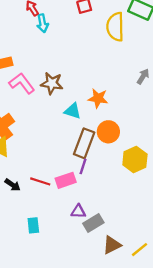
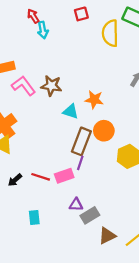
black arrow: (13, 185) -> (15, 180), turned 104

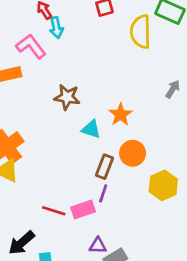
pink L-shape: (24, 86) -> (31, 46), moved
orange star: (94, 100) -> (121, 114), turned 30
brown rectangle: (81, 141) -> (104, 167), size x0.7
black arrow: (15, 180) -> (22, 243), moved, size x1.5

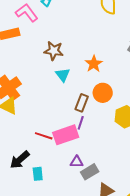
cyan triangle: (91, 129) -> (63, 75), moved, turned 35
pink rectangle: (83, 209) -> (66, 135), size x1.4

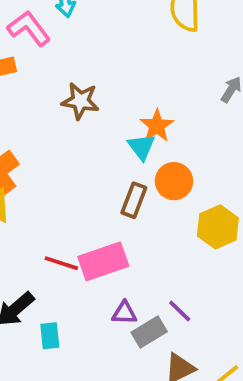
cyan triangle: (63, 75) -> (142, 147), moved
purple line: (81, 123) -> (180, 311), moved, turned -64

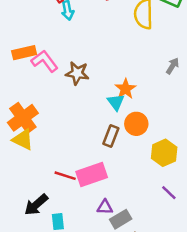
pink L-shape: (29, 28) -> (45, 61), moved
purple line: (180, 311) -> (169, 193), moved

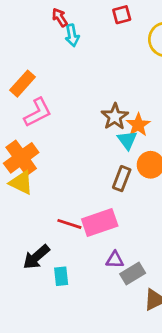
orange rectangle: (24, 53) -> (23, 84), turned -35
pink L-shape: (45, 61) -> (38, 112), moved, turned 100
brown star: (77, 73) -> (115, 117), moved, turned 30

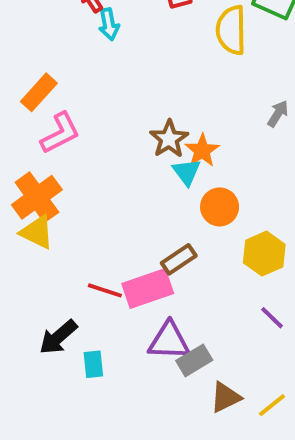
brown rectangle: (122, 179) -> (179, 259), moved, turned 35
purple triangle: (115, 260) -> (169, 341), size x1.6

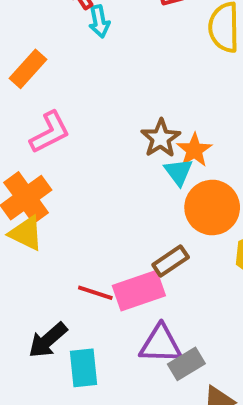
orange rectangle: (39, 92) -> (28, 69), moved
orange circle: (220, 207) -> (212, 208), size x1.4
cyan rectangle: (93, 364) -> (83, 368), size x1.4

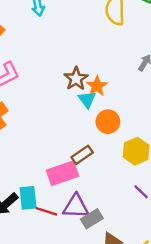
orange circle: (212, 208) -> (108, 122), size x0.7
red line: (95, 293) -> (46, 211), moved
cyan rectangle: (83, 368) -> (28, 198), moved

